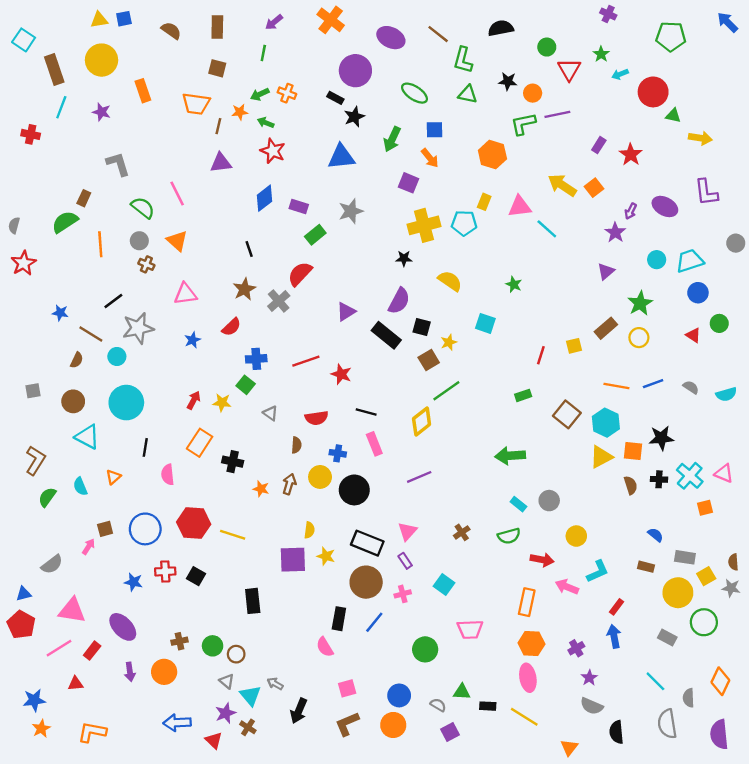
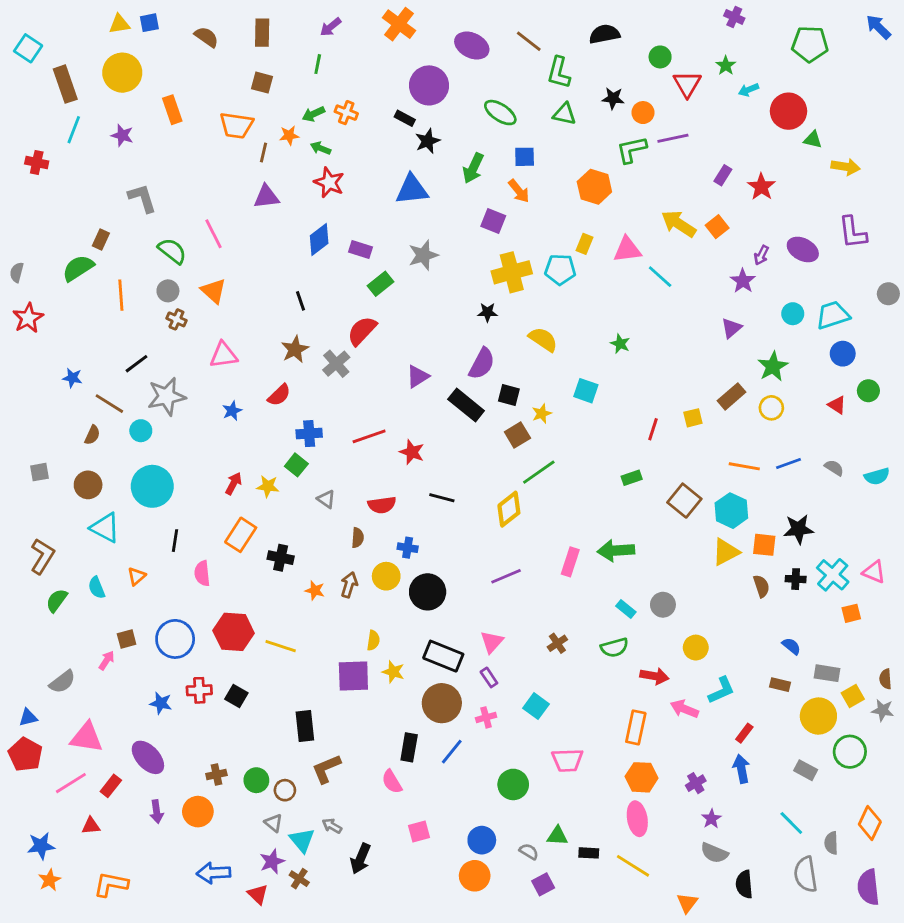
pink rectangle: (374, 444) -> (570, 562), moved, turned 40
brown L-shape: (347, 724) -> (326, 769), moved

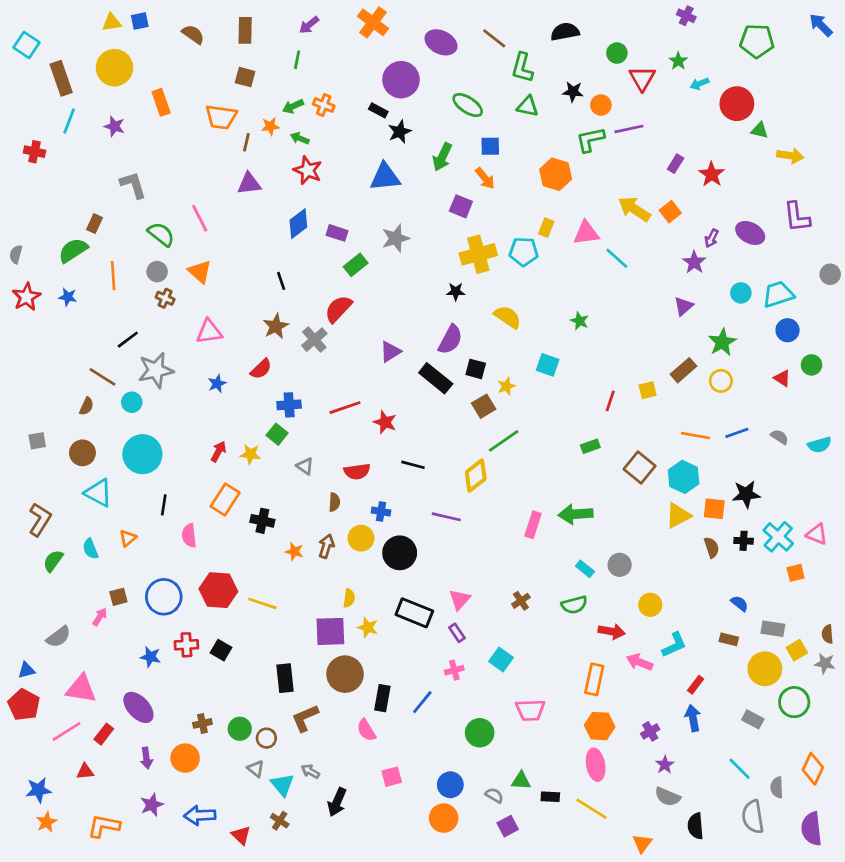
blue star: (72, 378) -> (68, 297), moved
purple line: (506, 576) -> (446, 517), moved, turned 36
brown circle: (442, 703) -> (345, 674), moved
purple star: (272, 862) -> (152, 805), moved

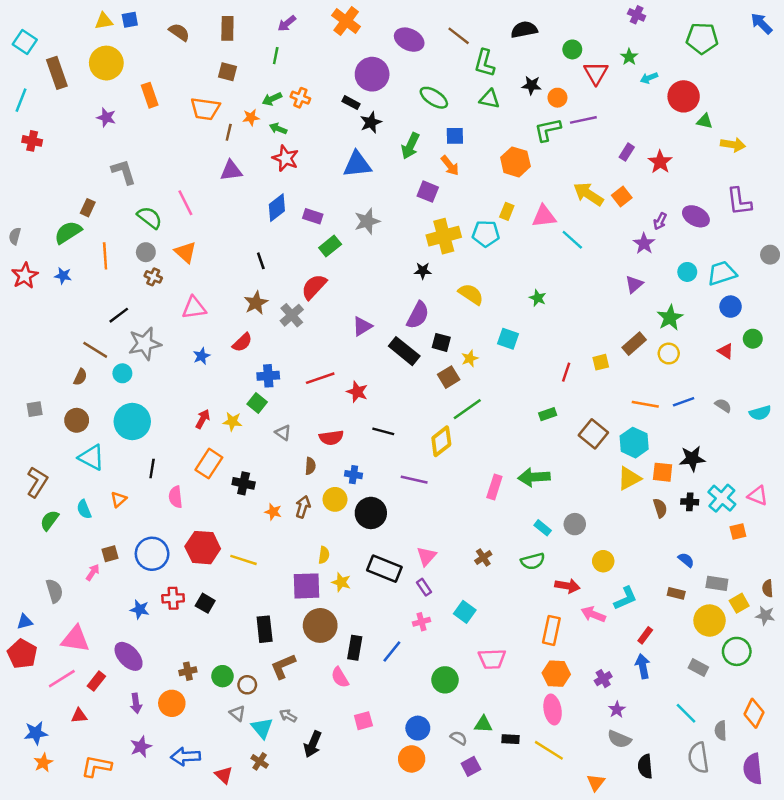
cyan line: (69, 121) -> (21, 100), moved
gray semicircle: (58, 637) -> (54, 591), turned -70

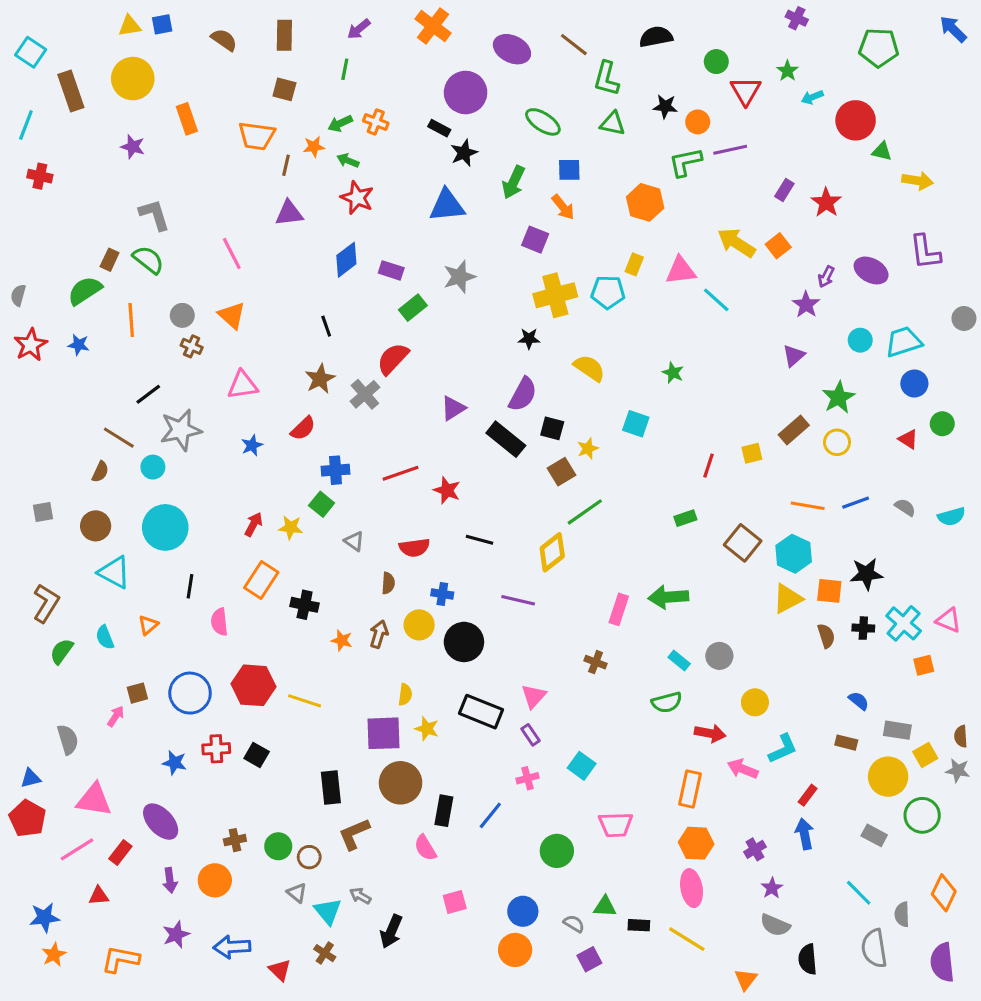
green semicircle: (150, 218) -> (148, 260), moved
brown cross: (483, 557) -> (596, 662), moved, turned -35

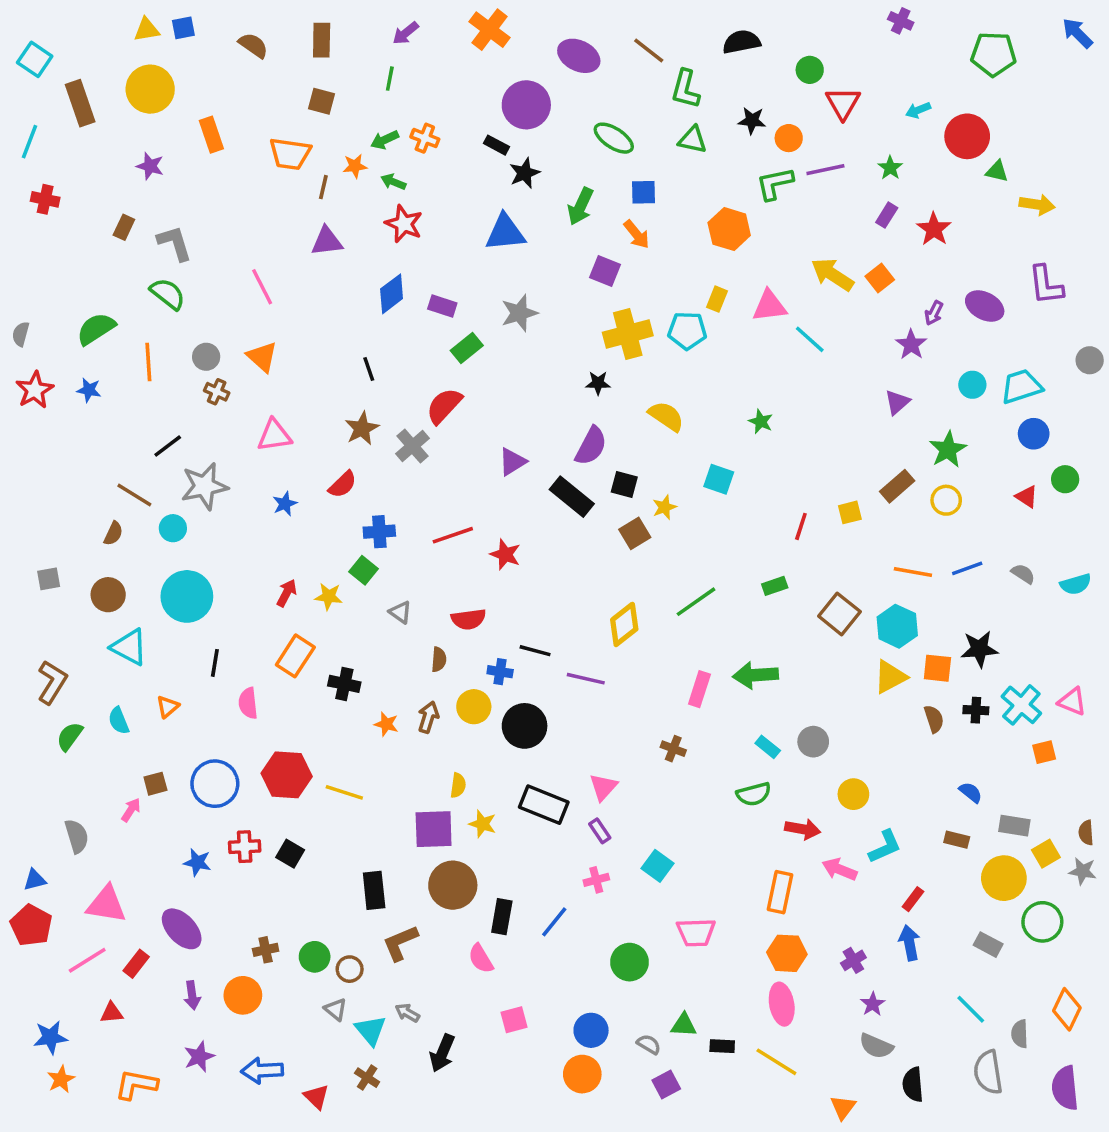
green star: (787, 71) -> (890, 168), moved
brown rectangle: (110, 260) -> (124, 227), moved
green line: (585, 512) -> (696, 602), moved
black line: (479, 540) -> (535, 651), moved

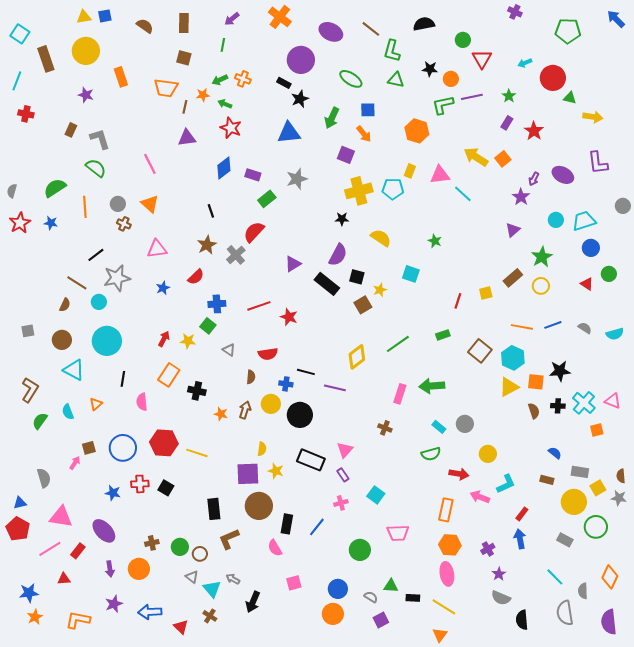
orange triangle: (843, 1107) -> (440, 635), moved

